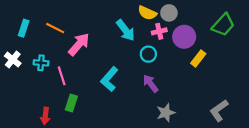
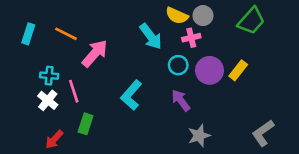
green trapezoid: (223, 25) -> (251, 21), moved
purple circle: (184, 37) -> (210, 70), moved
white cross: (13, 60) -> (48, 100), moved
red arrow: (45, 116) -> (54, 139), turned 35

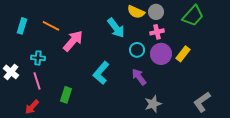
pink cross: (191, 38) -> (157, 32), moved
pink line: (74, 91) -> (37, 81), moved
white cross: (48, 100) -> (11, 72), moved
red arrow: (54, 139) -> (32, 107), moved

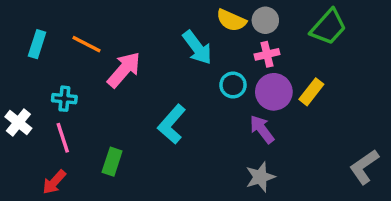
purple arrow: (139, 77) -> (262, 129), moved
gray L-shape: (202, 102) -> (364, 167), moved

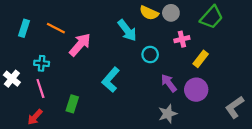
pink cross: (267, 54) -> (182, 39), moved
purple circle: (274, 92) -> (196, 90), moved

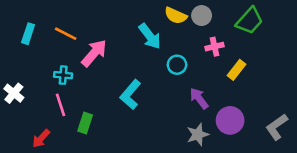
cyan cross: (42, 63) -> (63, 75), moved
pink line: (40, 89) -> (60, 105), moved
purple circle: (196, 90) -> (230, 120), moved

